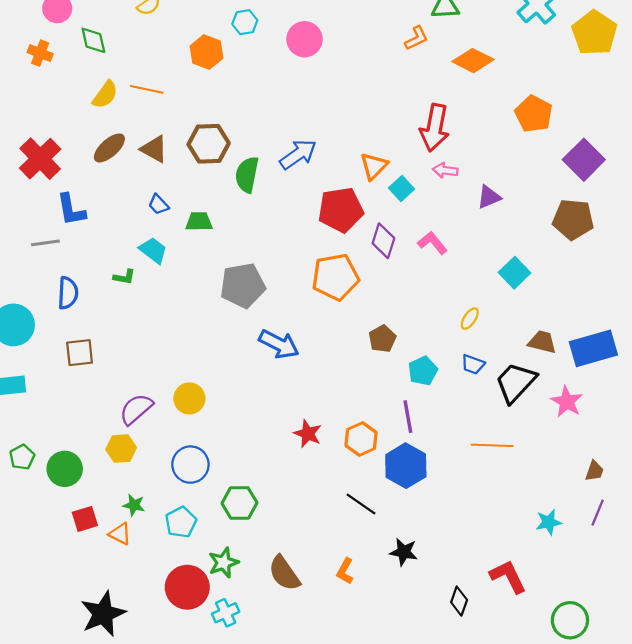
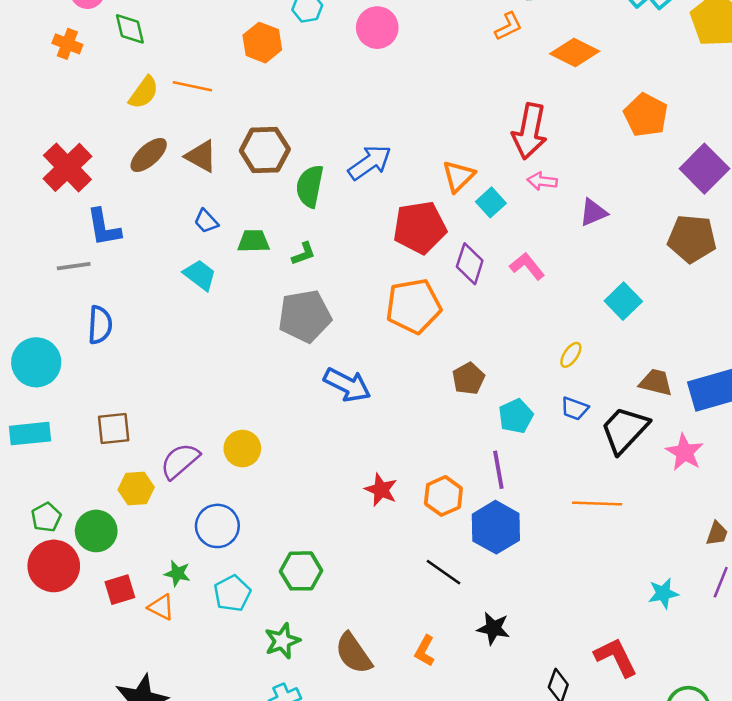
green L-shape: (124, 277) -> (304, 254), moved, turned -30
brown square: (80, 353) -> (114, 429), moved
yellow hexagon: (121, 449) -> (136, 488), moved
blue circle: (190, 465) -> (217, 526), moved
red circle: (187, 587) -> (54, 566), moved

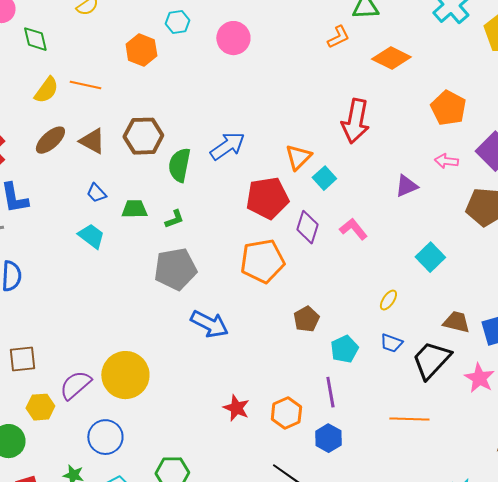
pink arrow: (542, 181) -> (446, 161), moved
yellow circle: (242, 449) -> (125, 375), size x1.6
blue hexagon: (496, 527) -> (328, 438), size x0.7

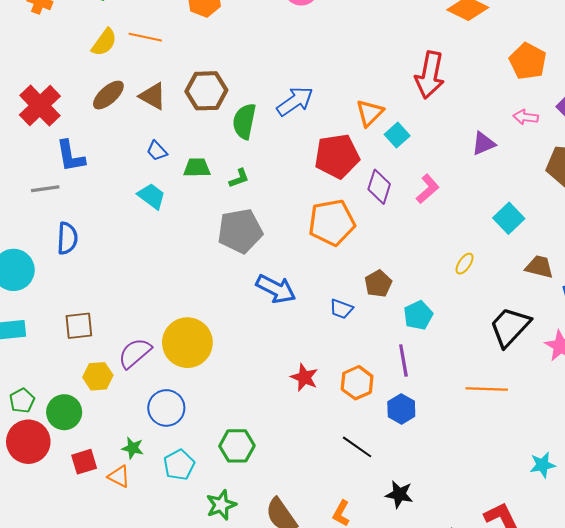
pink L-shape: (353, 229) -> (428, 189), turned 88
brown trapezoid: (456, 322) -> (539, 267), moved
blue trapezoid: (391, 343) -> (341, 309), moved

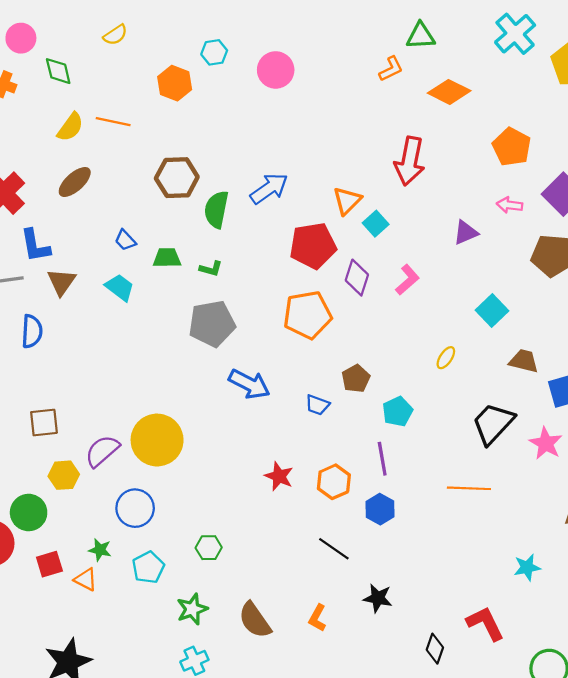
brown triangle: (153, 96) -> (62, 282), moved, turned 36
green L-shape: (239, 178) -> (211, 269), turned 35
green hexagon: (237, 446) -> (209, 548), size x0.7

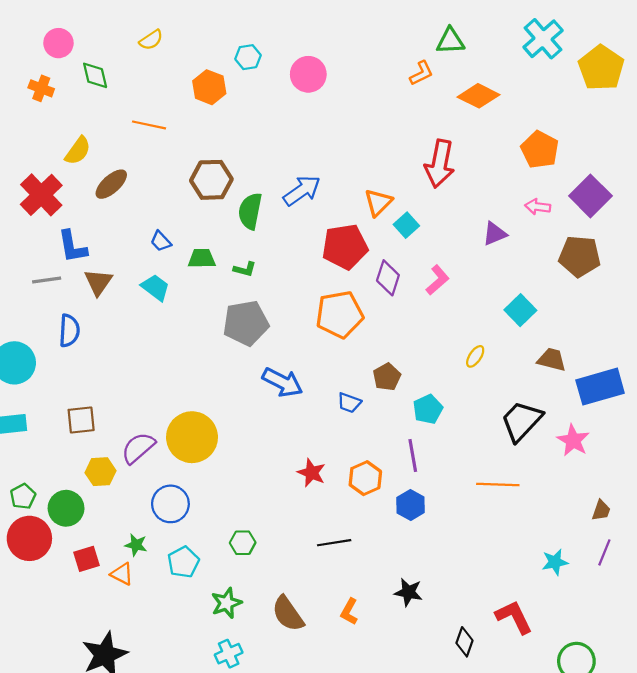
yellow semicircle: (70, 127) -> (78, 151), moved
black line: (334, 549) -> (334, 543), moved, turned -44

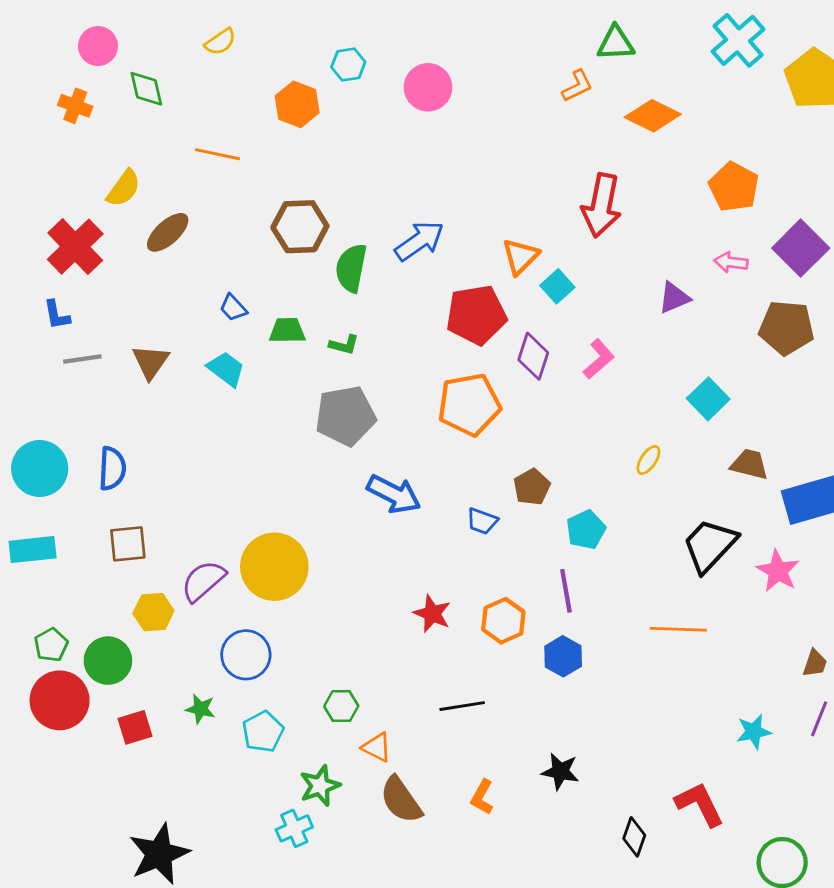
blue L-shape: (72, 247) -> (57, 315), moved, size x0.7
blue semicircle: (69, 331) -> (112, 469), moved
orange triangle: (122, 574) -> (377, 747), moved
cyan cross: (229, 654) -> (294, 828), moved

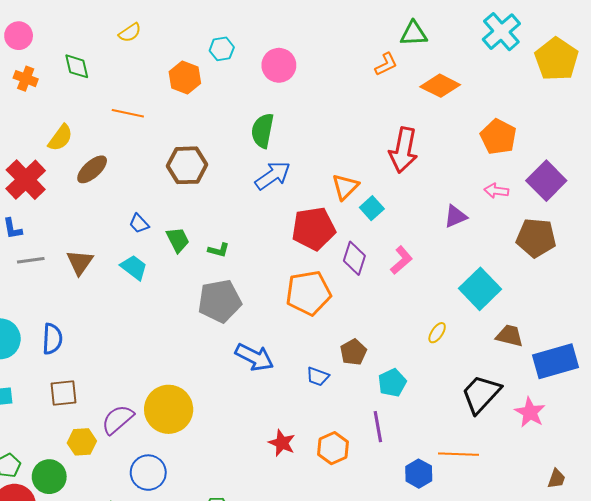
pink circle: (98, 46) -> (19, 36), moved
green semicircle: (351, 268) -> (263, 131), moved
green trapezoid: (287, 331) -> (178, 240), turned 64
cyan square: (708, 399) -> (480, 289), size x1.4
blue hexagon: (563, 656) -> (419, 474), moved

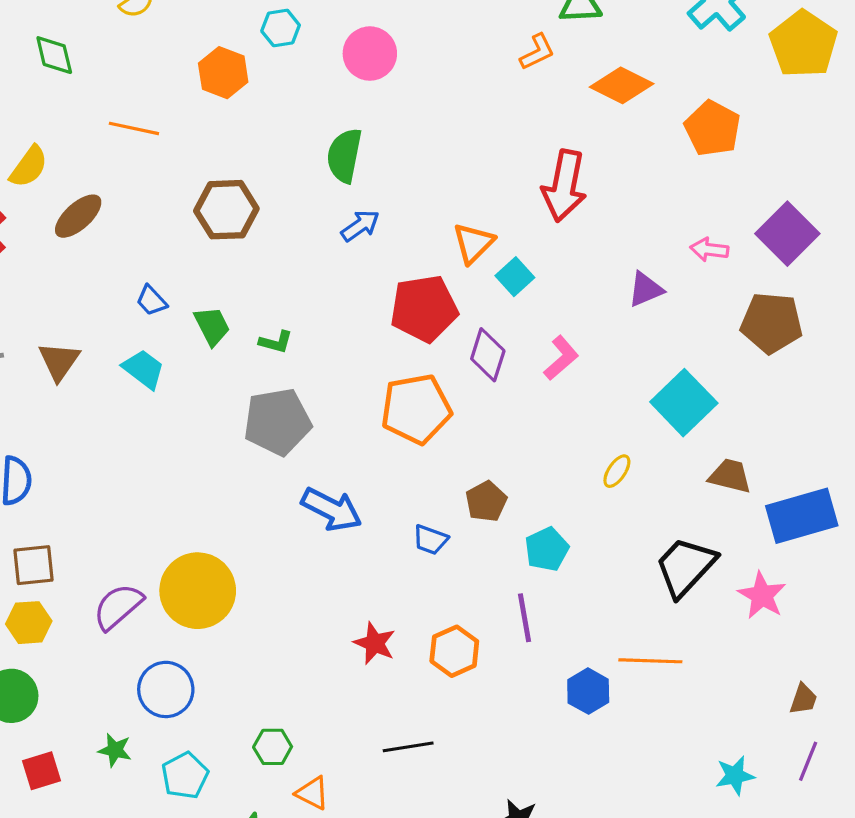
orange pentagon: (498, 137) -> (713, 128), moved
blue arrow: (273, 176) -> (360, 226), size x0.7
yellow hexagon: (82, 442) -> (29, 623), moved

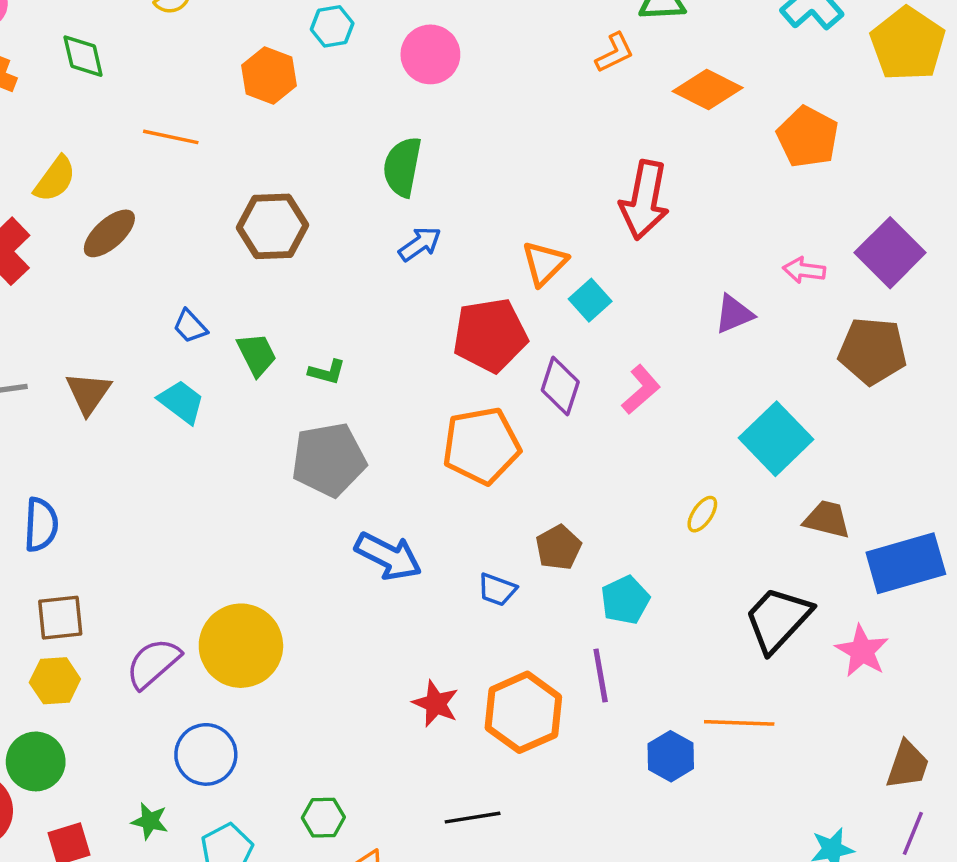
orange hexagon: (454, 651) -> (523, 712), size x1.4
brown trapezoid: (803, 699) -> (908, 765), size x1.4

